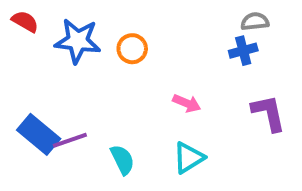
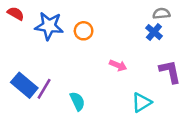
blue cross: (243, 51) -> (154, 32), turned -35
purple line: (70, 140) -> (44, 89), turned -40
cyan triangle: (189, 158) -> (142, 102), moved

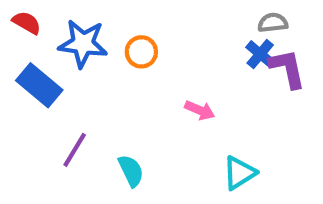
purple L-shape: (170, 72) -> (287, 69), moved
blue rectangle: (24, 85) -> (39, 85), moved

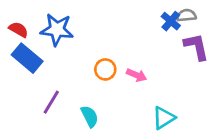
red semicircle: (27, 23) -> (18, 30), moved
orange circle: (141, 52) -> (105, 69), moved
blue cross: (260, 54) -> (171, 21), moved

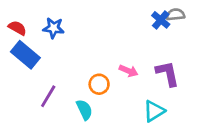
blue star: (57, 30) -> (54, 28), size x0.7
purple L-shape: (196, 47) -> (167, 73), moved
orange circle: (105, 69) -> (99, 84), moved

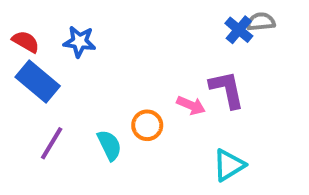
purple L-shape: (167, 73) -> (227, 89), moved
purple line: (48, 96) -> (52, 143), moved
cyan semicircle: (84, 110) -> (109, 145), moved

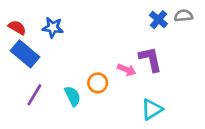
gray semicircle: (261, 22) -> (183, 16), moved

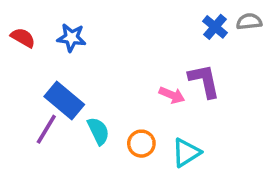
blue rectangle: (25, 54) -> (64, 100), moved
orange circle: (98, 83) -> (141, 144), moved
cyan triangle: (152, 109) -> (186, 153), moved

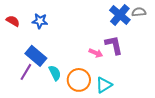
blue cross: (215, 27) -> (120, 15), size x1.5
orange circle: (141, 144) -> (79, 80), size x1.5

